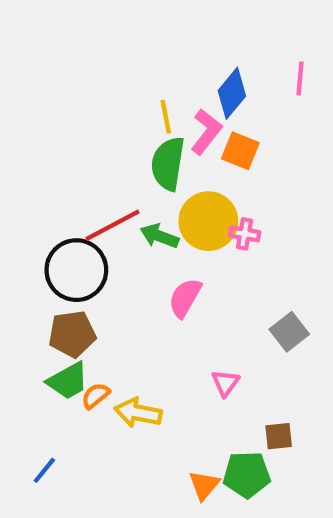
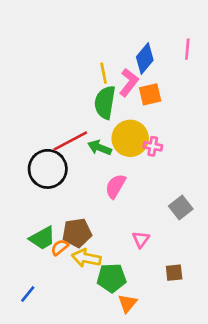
orange square: (240, 151) -> (150, 94), turned -35
brown pentagon: (72, 334) -> (77, 233), moved
green pentagon: (247, 475) -> (112, 278), moved

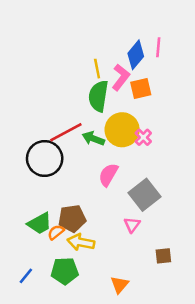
pink line: (187, 49) -> (158, 47), moved
pink cross: (153, 146) -> (143, 137), turned 35
gray square: (181, 207) -> (145, 195), moved, size x1.4
green pentagon: (112, 278) -> (65, 271), moved

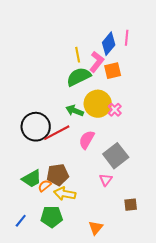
green semicircle: (98, 96) -> (79, 77), turned 55
red line: (66, 132) -> (57, 133), moved

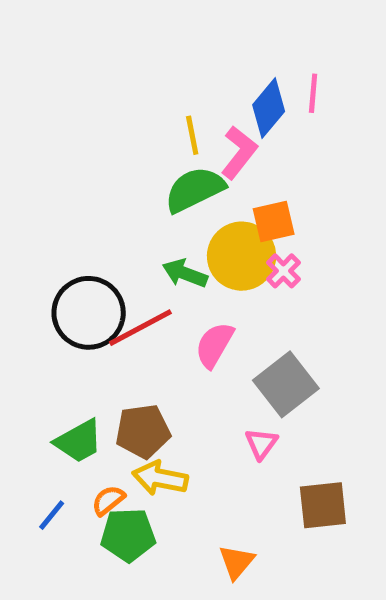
orange square: (113, 71) -> (274, 222), moved
orange semicircle: (45, 186) -> (108, 500), moved
brown square: (131, 205) -> (323, 505), size x1.5
blue line: (21, 221) -> (52, 515), moved

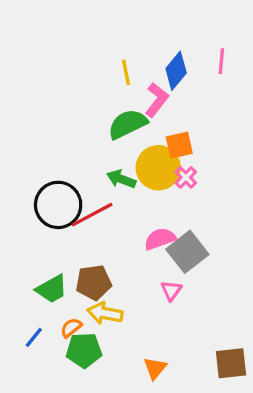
pink line: (313, 93) -> (221, 61), moved
yellow line: (192, 135) -> (126, 72), moved
pink semicircle: (214, 345) -> (160, 239), moved, turned 40
brown square: (323, 505) -> (231, 363), moved

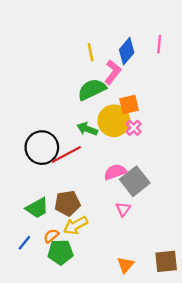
yellow arrow: (105, 313) -> (76, 225), turned -40
orange triangle: (155, 368) -> (125, 265), moved

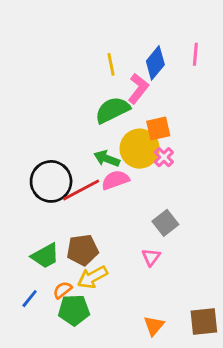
pink semicircle: (115, 172) -> (115, 180), moved
gray square: (135, 181) -> (165, 223), size x0.7

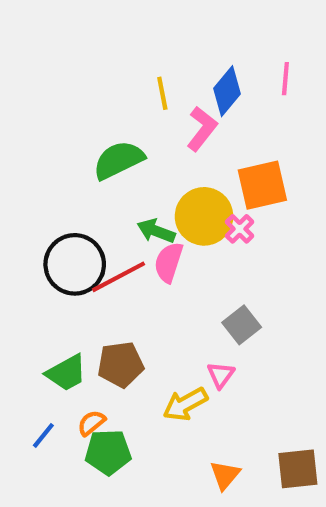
green semicircle: (112, 110) -> (118, 160), moved
orange square: (158, 129) -> (262, 185), moved, size x1.4
pink semicircle: (115, 180) -> (169, 262), turned -52
yellow arrow: (92, 277) -> (185, 404), moved

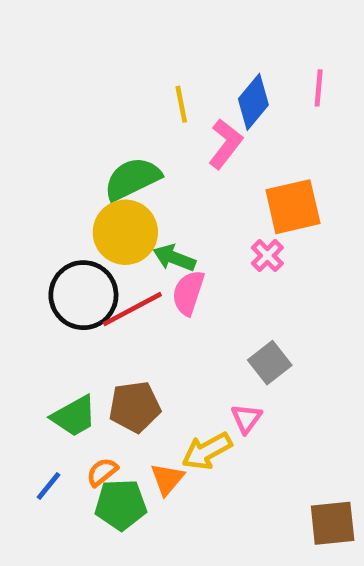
yellow circle: (204, 216) -> (125, 232), moved
orange triangle: (225, 475) -> (167, 479), moved

